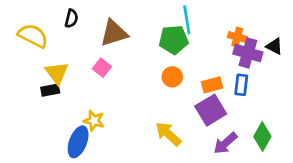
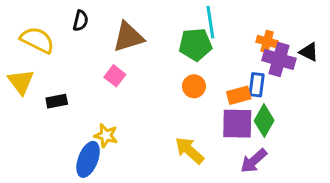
yellow triangle: (57, 73) -> (21, 82), moved
blue rectangle: (241, 85) -> (257, 85), moved
purple square: (211, 110) -> (237, 124), turned 32
green diamond: (262, 137) -> (264, 121), moved

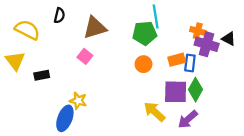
orange rectangle: (239, 95) -> (177, 60), moved
yellow arrow: (189, 150) -> (155, 112), moved

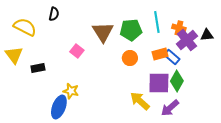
cyan line: (156, 17) -> (157, 22), moved
brown triangle: (95, 28) -> (103, 32), moved, turned -45
black triangle: (229, 39) -> (207, 35), turned -32
purple cross: (207, 44) -> (187, 40), turned 35
blue rectangle: (190, 63) -> (172, 57), turned -56

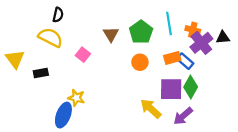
yellow semicircle: (25, 27) -> (50, 37), moved
green pentagon: (131, 30) -> (141, 32), turned -30
brown triangle: (103, 32) -> (111, 34), size x0.7

